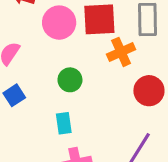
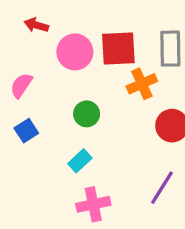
cyan rectangle: (64, 123) -> (80, 161), turned 55

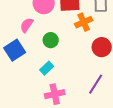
pink semicircle: (21, 85) -> (27, 25), moved
blue square: (26, 131) -> (15, 50), size x1.5

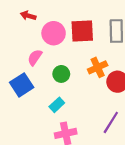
orange cross: (84, 22) -> (98, 67), moved

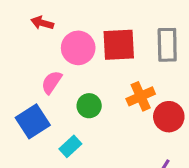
cyan rectangle: (57, 105) -> (70, 146), moved

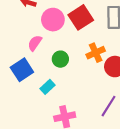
red square: (119, 45) -> (81, 17), turned -30

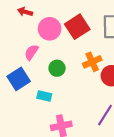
cyan rectangle: (48, 87) -> (44, 96), turned 56

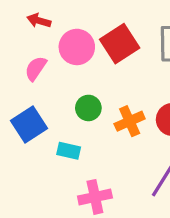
pink semicircle: (31, 52) -> (36, 68), moved
orange cross: (92, 62) -> (130, 121), moved

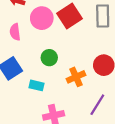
pink semicircle: (36, 68) -> (15, 32), turned -42
orange cross: (130, 121) -> (76, 77), moved

